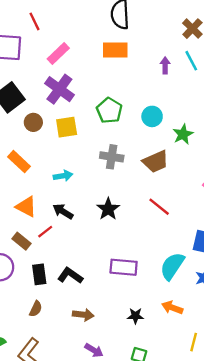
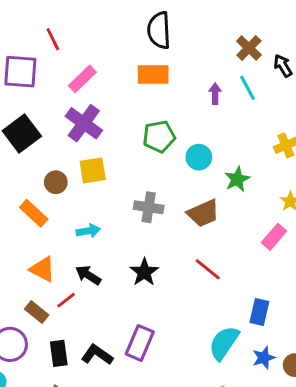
green pentagon: (109, 110) -> (159, 136), moved, turned 30
brown circle: (33, 122) -> (56, 182), moved
purple rectangle: (124, 267) -> (140, 343), moved, turned -72

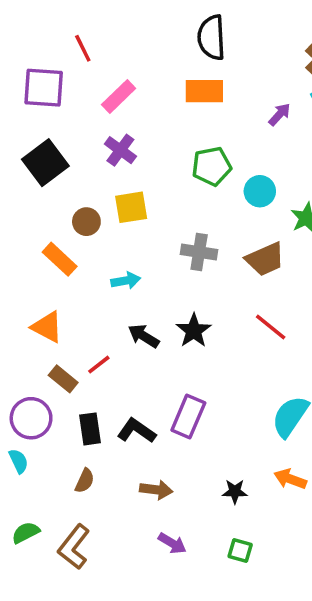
purple arrow: (215, 94) -> (279, 114), turned 42
purple cross: (84, 123) -> (120, 150), size x0.7
orange triangle: (42, 269) -> (47, 327), moved
black arrow: (88, 275) -> (144, 336), moved

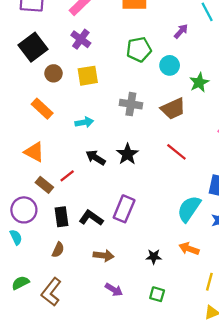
purple arrow: (279, 114) -> (181, 31), moved
brown circle: (86, 222) -> (53, 73), moved

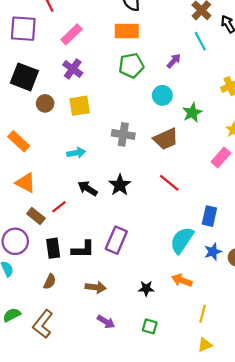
black square: (33, 47) -> (24, 77), turned -32
green pentagon: (139, 49) -> (131, 65), moved
orange rectangle: (42, 109) -> (19, 141), moved
black L-shape: (91, 218) -> (83, 249), turned 145

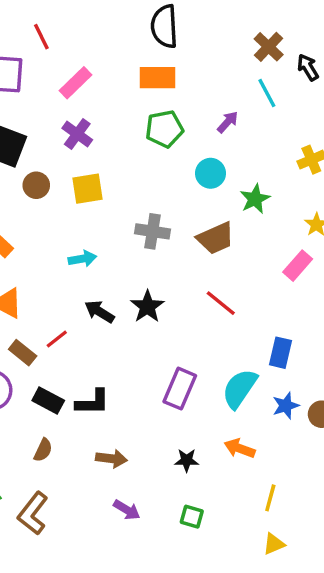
purple rectangle: (116, 240) -> (180, 389), moved
black rectangle: (53, 248) -> (48, 401), turned -54

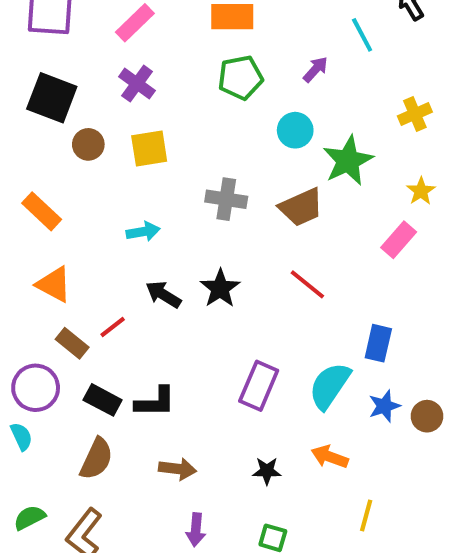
green star: (255, 199) -> (348, 161), size x1.4
brown semicircle: (43, 450) -> (96, 459), size x1.5
purple arrow: (127, 510) -> (196, 530), turned 64

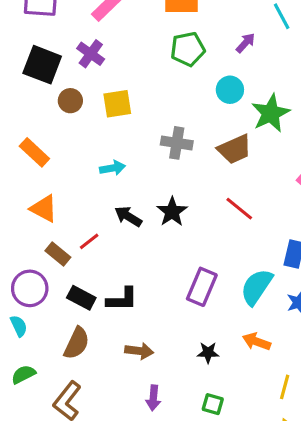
purple cross: (137, 84) -> (91, 54), moved
green semicircle: (30, 518) -> (23, 374), moved

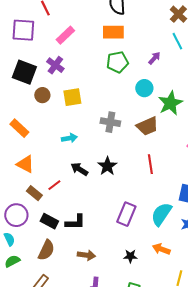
red line: (239, 209) -> (150, 164), turned 42
green semicircle: (23, 374) -> (12, 261), moved

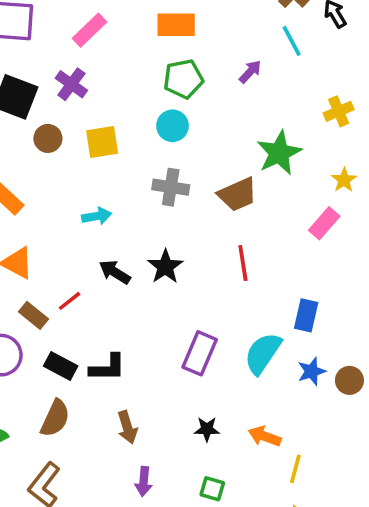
cyan circle: (144, 88) -> (173, 126), moved
orange arrow: (161, 249) -> (265, 436), moved
brown arrow: (86, 255) -> (127, 427), turned 66

